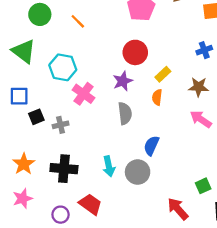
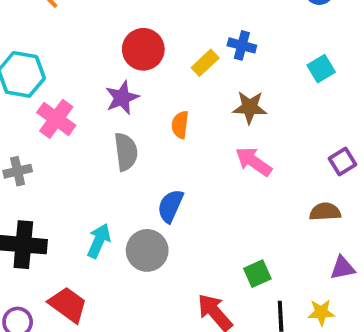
blue cross: (204, 50) -> (242, 45), moved, turned 35
yellow rectangle: (163, 74) -> (205, 63), moved
cyan arrow: (109, 166) -> (99, 241), turned -144

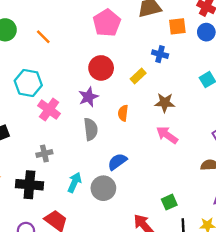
blue cross: (242, 45) -> (160, 54), moved
gray cross: (18, 171) -> (44, 154), moved
blue semicircle: (170, 206) -> (117, 162), turned 30

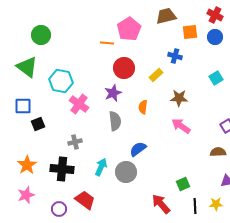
orange line: (43, 37) -> (107, 43), moved, turned -40

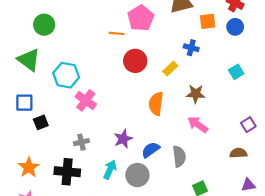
purple star: (113, 93) -> (123, 139), moved
orange semicircle: (143, 107) -> (156, 104), size x1.5
gray semicircle: (115, 121) -> (179, 156), moved

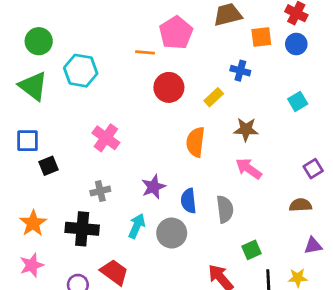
green circle: (44, 25) -> (39, 41), moved
cyan hexagon: (66, 75) -> (81, 71), moved
blue semicircle: (151, 150) -> (188, 201), turned -60

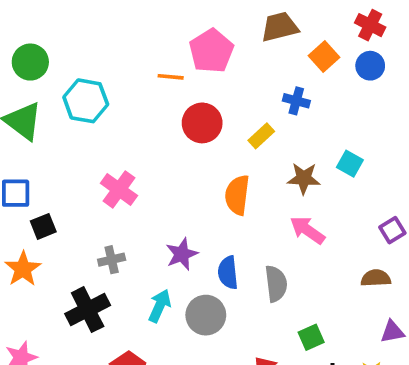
orange square: (261, 37) -> (324, 56), turned -35
cyan square: (298, 101) -> (350, 164), moved, turned -30
orange star: (33, 223) -> (23, 269), moved
black cross: (82, 229) -> (88, 310), turned -32

